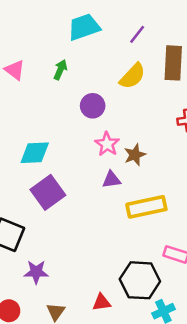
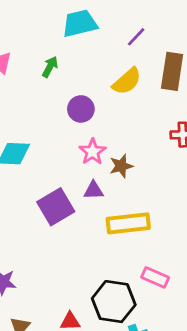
purple square: (48, 192) -> (56, 207), moved

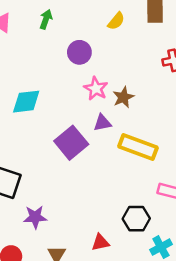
yellow semicircle: (127, 81) -> (116, 21), size x0.7
yellow rectangle: (128, 223) -> (138, 147), turned 36
black hexagon: (114, 302) -> (136, 219), size x0.7

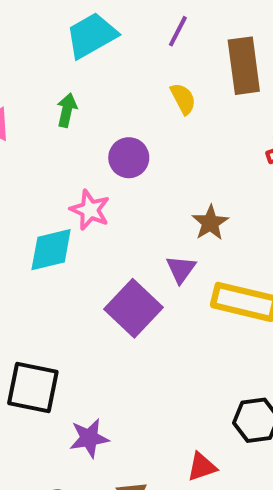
yellow semicircle: (116, 21) -> (183, 99), turned -60
pink star: (96, 89) -> (90, 210), moved
purple triangle: (102, 123) -> (181, 269), turned -36

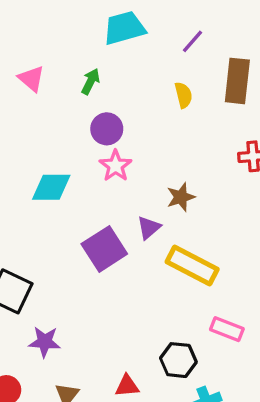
purple circle: (129, 158) -> (107, 129), moved
pink star: (90, 210) -> (116, 166), moved

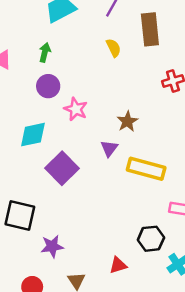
purple circle: (107, 129) -> (48, 86), moved
purple square: (104, 249) -> (62, 168), moved

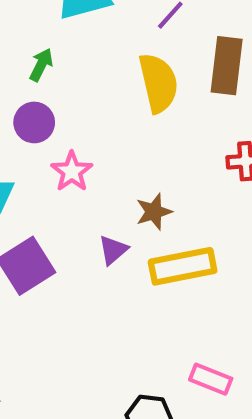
yellow semicircle: (114, 48) -> (158, 83), size x1.8
yellow rectangle: (146, 169) -> (183, 266), moved, turned -39

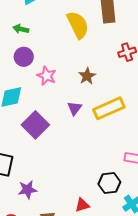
green arrow: (41, 65) -> (21, 29), turned -91
brown star: (154, 212) -> (87, 76), moved

